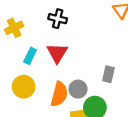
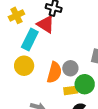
red triangle: (57, 53) -> (46, 24), moved, turned -30
cyan rectangle: (30, 56) -> (30, 39), size x1.5

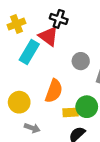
yellow circle: (24, 66) -> (19, 102), moved
gray circle: (70, 68) -> (81, 61), moved

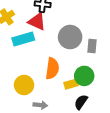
cyan rectangle: (29, 52) -> (23, 39), turned 55
gray circle: (81, 61) -> (70, 37), size x1.5

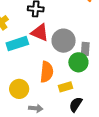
red triangle: (37, 22) -> (40, 33), moved
green circle: (84, 76) -> (78, 62), moved

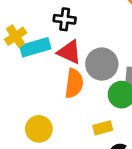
cyan rectangle: (17, 44) -> (35, 47), moved
orange semicircle: (47, 72) -> (74, 83), moved

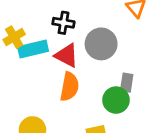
gray circle: (102, 64) -> (101, 44), moved

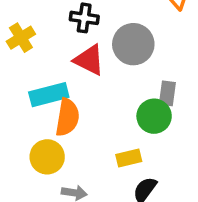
cyan rectangle: (33, 49) -> (49, 95), moved
orange semicircle: (69, 87) -> (67, 117), moved

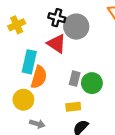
gray circle: (133, 44) -> (76, 27), moved
gray rectangle: (167, 93) -> (75, 79), moved
cyan rectangle: (49, 95) -> (29, 62), turned -70

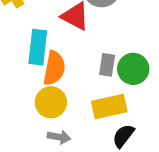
yellow circle: (23, 100) -> (51, 102), moved
yellow rectangle: (73, 107) -> (109, 107), size x1.5

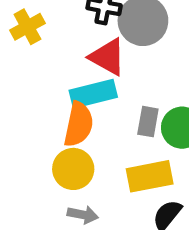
cyan rectangle: (38, 47) -> (93, 94), moved, turned 68

